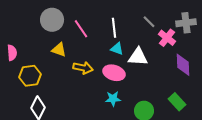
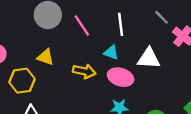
cyan triangle: (117, 49) -> (111, 52), moved
yellow triangle: (59, 50) -> (45, 57), moved

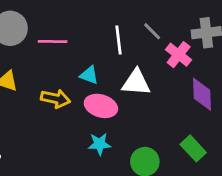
white line: (121, 24) -> (118, 40), moved
pink line: (82, 26) -> (53, 41), turned -55

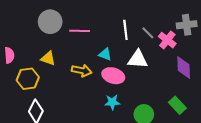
gray line: (152, 31) -> (148, 33), moved

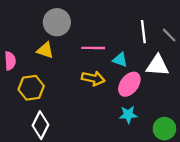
pink line: (80, 31) -> (93, 48), moved
yellow triangle: (48, 58) -> (45, 50), moved
pink ellipse: (113, 76) -> (129, 84), turned -70

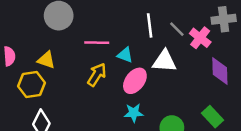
yellow triangle: (45, 50) -> (46, 60), moved
yellow arrow: (93, 78) -> (97, 75), turned -70

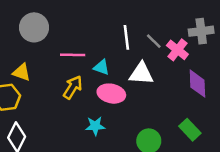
pink ellipse: (135, 81) -> (111, 94), turned 65
cyan star: (134, 113) -> (95, 126), moved

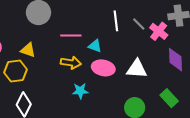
white triangle: (141, 74) -> (137, 69), moved
yellow arrow: (73, 87) -> (71, 63), turned 66
cyan star: (95, 126) -> (80, 91), moved

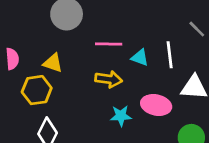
white line: (116, 21) -> (170, 55), moved
pink ellipse: (103, 68) -> (156, 105), moved

